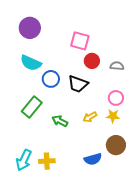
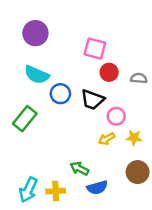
pink circle: (116, 98) -> (116, 116), moved
green rectangle: (32, 107) -> (25, 119), moved
green arrow: (60, 121) -> (79, 168), moved
blue semicircle: (93, 159) -> (97, 187), moved

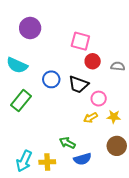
cyan semicircle: (37, 75) -> (17, 65), moved

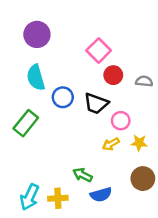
pink square: (80, 41) -> (99, 50), turned 30
cyan semicircle: (17, 65) -> (36, 78), moved, turned 50

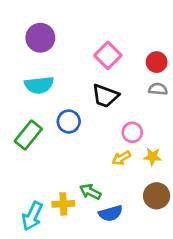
red circle: (113, 75) -> (157, 62), moved
cyan semicircle: (36, 78) -> (39, 85), turned -80
blue circle: (63, 97) -> (69, 121), moved
black trapezoid: (96, 103) -> (105, 96), moved
yellow cross: (58, 198) -> (63, 204), moved

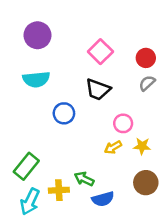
gray semicircle: (158, 89) -> (147, 83), turned -48
green rectangle: (28, 135) -> (26, 166), moved

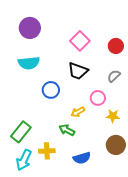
gray semicircle: (147, 83) -> (114, 76), moved
yellow arrow: (113, 147) -> (78, 112), moved
green arrow: (84, 179) -> (67, 130), moved

